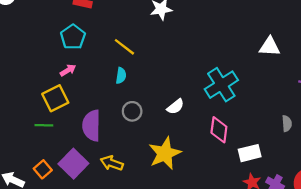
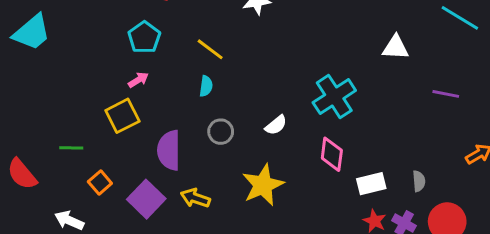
gray semicircle: (287, 123) -> (419, 181), moved
green line: (44, 125) -> (71, 148), moved
orange square: (43, 169) -> (100, 183), moved

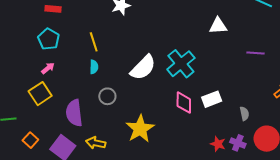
yellow line: (210, 49) -> (94, 42), turned 42
white semicircle: (276, 125) -> (143, 68), moved, size x1.8
white rectangle: (371, 184) -> (212, 99), moved

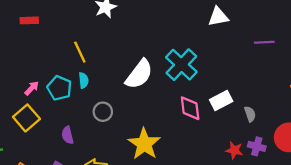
cyan pentagon: (49, 39) -> (59, 88), moved
purple semicircle: (74, 113) -> (68, 135), size x0.6
gray semicircle: (244, 114) -> (250, 114), moved

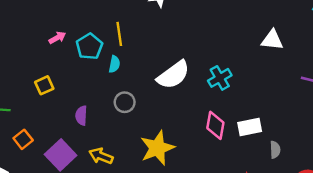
cyan cross: (181, 65) -> (220, 78), size x0.7
pink arrow: (32, 88) -> (57, 38), moved
cyan pentagon: (59, 88) -> (89, 46), moved
yellow square: (26, 118) -> (44, 85), size x0.7

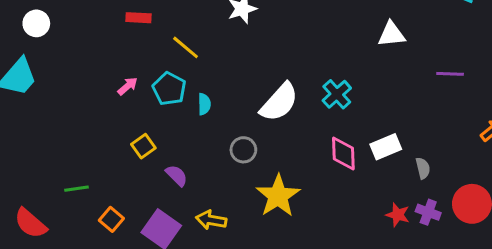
yellow line: (119, 34) -> (186, 47), moved, turned -30
yellow square: (44, 85) -> (143, 146), moved
gray circle: (125, 102) -> (243, 150), moved
purple semicircle: (81, 116) -> (177, 175), turned 144

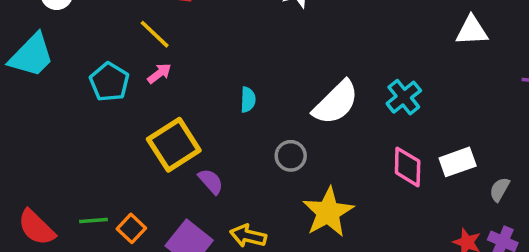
yellow line: (186, 47) -> (155, 34), moved
cyan pentagon: (169, 89) -> (109, 82), moved
yellow square: (143, 146) -> (174, 145), size x1.8
gray semicircle: (423, 168) -> (500, 189), turned -140
green line: (77, 189) -> (94, 220), moved

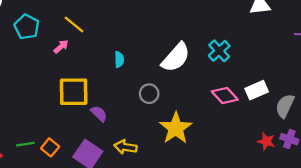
yellow line: (155, 34) -> (74, 24), moved
cyan pentagon: (109, 82) -> (27, 27), moved
yellow square: (174, 145) -> (74, 92), turned 36
pink diamond: (408, 167) -> (225, 96), turned -40
gray semicircle: (500, 189) -> (285, 106), size x1.5

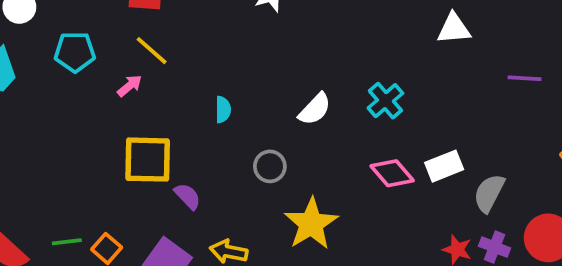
cyan pentagon: (27, 27) -> (75, 52), turned -30
white semicircle: (176, 57) -> (315, 109), size x0.7

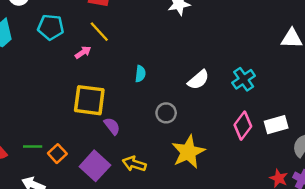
pink diamond: (392, 173) -> (243, 126), turned 72

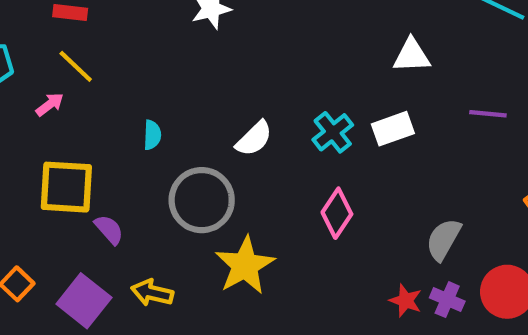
gray circle: (166, 113) -> (202, 200), size x1.8
white rectangle: (276, 125) -> (393, 129), moved

